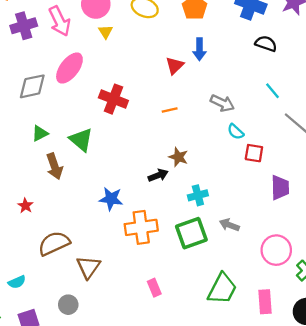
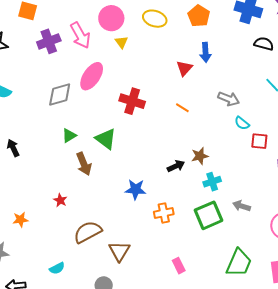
orange line: (170, 110) -> (182, 108), turned 48
brown star: (178, 157) -> (200, 156), moved, turned -30
orange cross: (141, 227) -> (164, 213), size x0.7

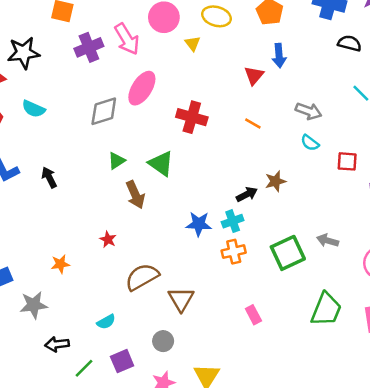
yellow triangle: (121, 42) -> (193, 43), moved
cyan semicircle: (242, 123) -> (310, 143), moved
cyan cross: (212, 182) -> (233, 221), moved

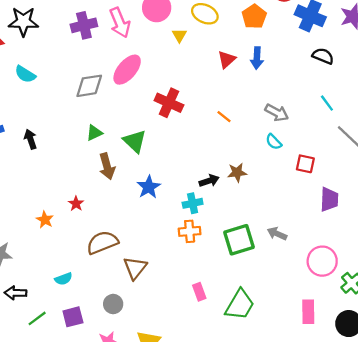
red triangle: (254, 75) -> (227, 59), moved
blue star: (199, 224) -> (149, 187), moved, turned 30
orange star: (60, 264) -> (45, 220), moved, turned 30
green trapezoid: (326, 309) -> (240, 305), moved

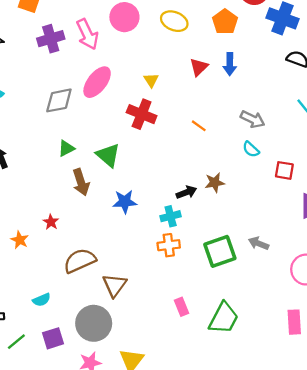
yellow triangle: (179, 35) -> (151, 80), moved
blue star: (149, 187) -> (125, 202), turned 30
gray circle: (113, 304) -> (94, 323), size x1.8

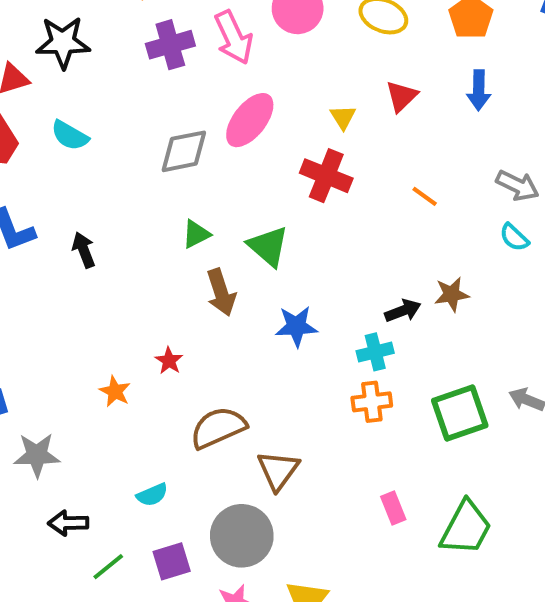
red triangle: (199, 67) -> (402, 96), moved

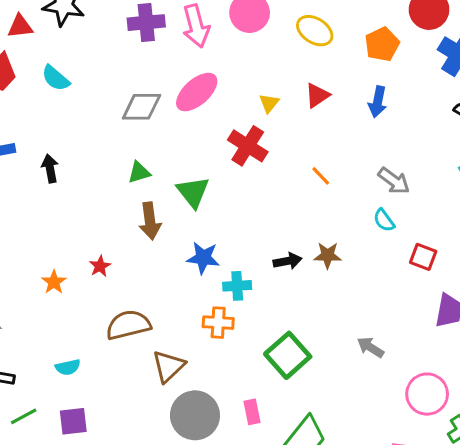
cyan cross: (375, 352) -> (237, 286), moved
orange cross: (372, 402) -> (218, 323), moved
green square: (460, 413) -> (288, 355), moved, turned -33
gray circle: (242, 536) -> (195, 415), moved

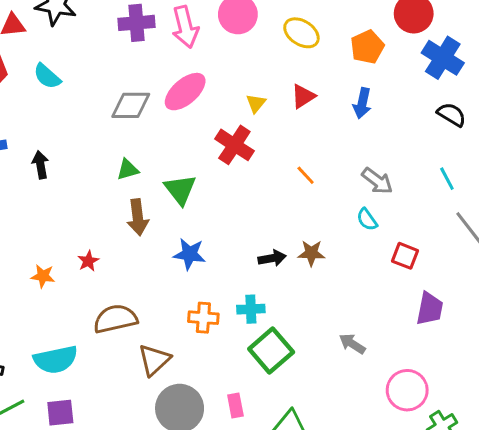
orange star: (54, 282) -> (43, 276), turned -30
cyan cross: (237, 286) -> (251, 309), moved
cyan semicircle: (68, 367) -> (56, 360), size x1.8

